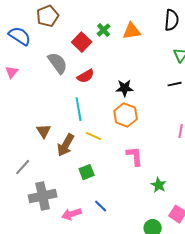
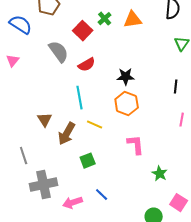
black line: (175, 84) -> (176, 87), moved, turned -72
gray line: (23, 167) -> (24, 156), turned -60

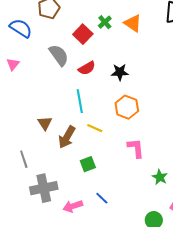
orange triangle: (133, 20) -> (133, 23), turned 42
black star: (126, 77) -> (120, 72), moved

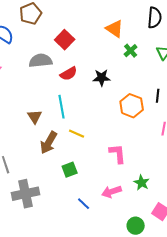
green cross: (105, 22) -> (131, 51), moved
gray semicircle: (59, 55) -> (41, 61), turned -60
orange hexagon: (127, 107) -> (132, 106), moved
brown triangle: (45, 123) -> (35, 117), moved
pink arrow: (73, 206) -> (112, 192), moved

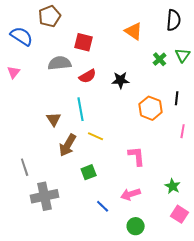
red square: (65, 40) -> (84, 42), turned -30
green cross: (131, 51) -> (160, 59), moved
green star: (142, 183) -> (173, 186), moved
green circle: (136, 226) -> (136, 226), moved

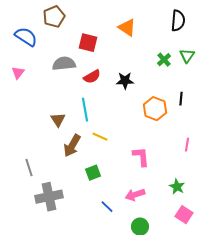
orange triangle: (134, 31) -> (127, 28), moved
pink line: (183, 131) -> (187, 145), moved

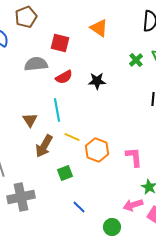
orange hexagon: (155, 109) -> (97, 150), moved
pink L-shape: (141, 157) -> (134, 157), moved
pink arrow: (135, 195) -> (133, 205), moved

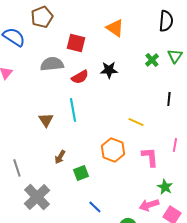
black star: (97, 81) -> (109, 70), moved
yellow line: (72, 137) -> (136, 122), moved
brown arrow: (44, 146) -> (60, 157), moved, size x0.6
gray cross: (21, 197) -> (37, 197), turned -32

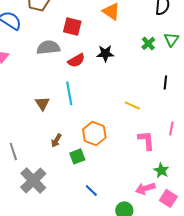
orange hexagon: (113, 150) -> (94, 133), moved

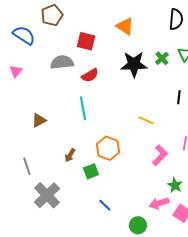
black star: (105, 53) -> (134, 64), moved, size x1.5
brown triangle: (42, 103) -> (39, 120), moved, turned 35
pink L-shape: (146, 140) -> (160, 155), turned 50

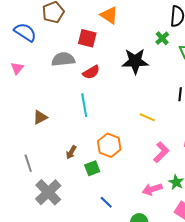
orange triangle: (125, 26) -> (109, 15), moved
green cross: (162, 58) -> (162, 38), moved
pink arrow: (159, 203) -> (152, 189), moved

